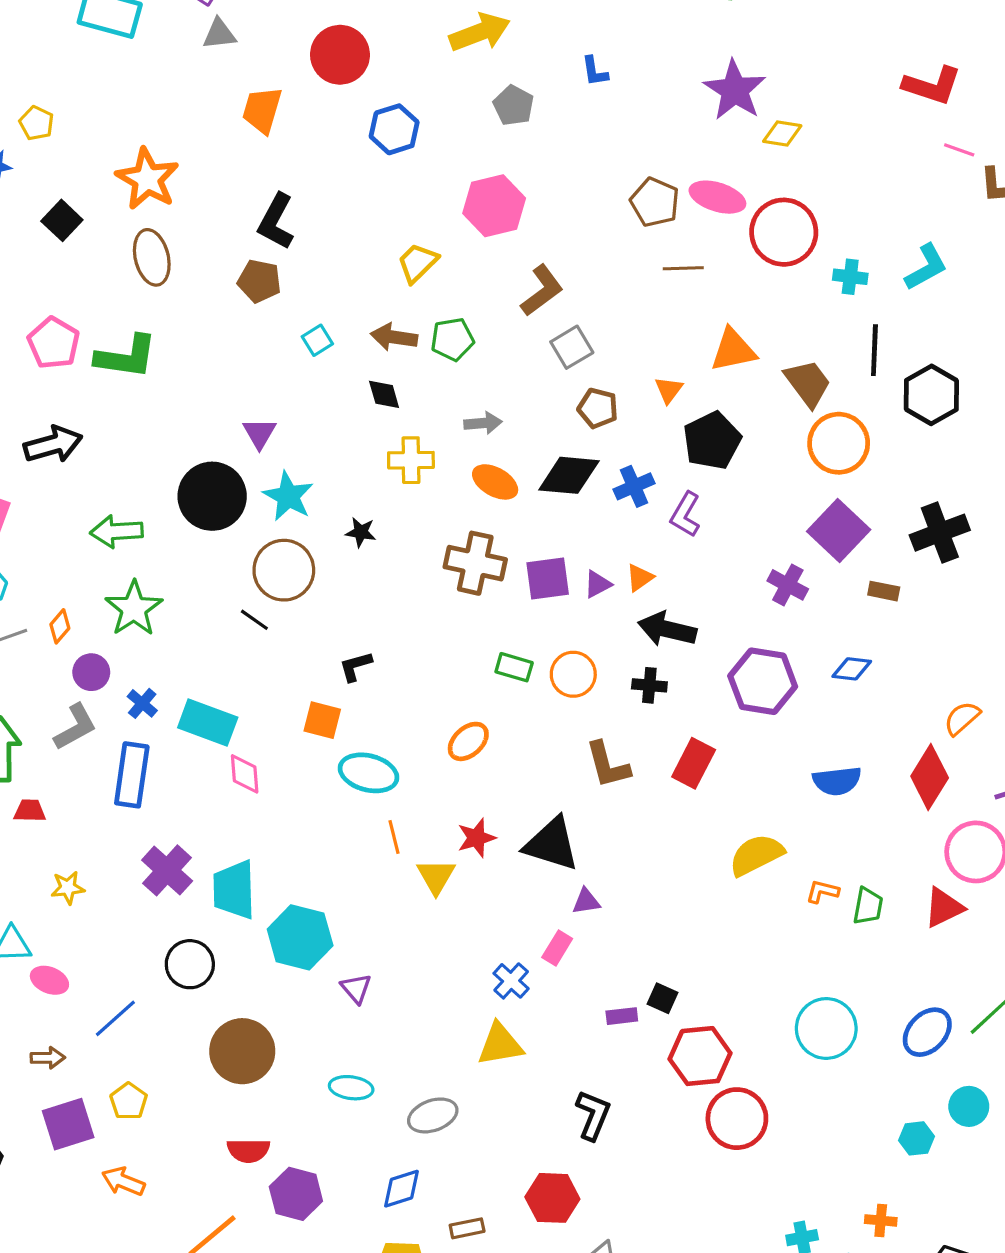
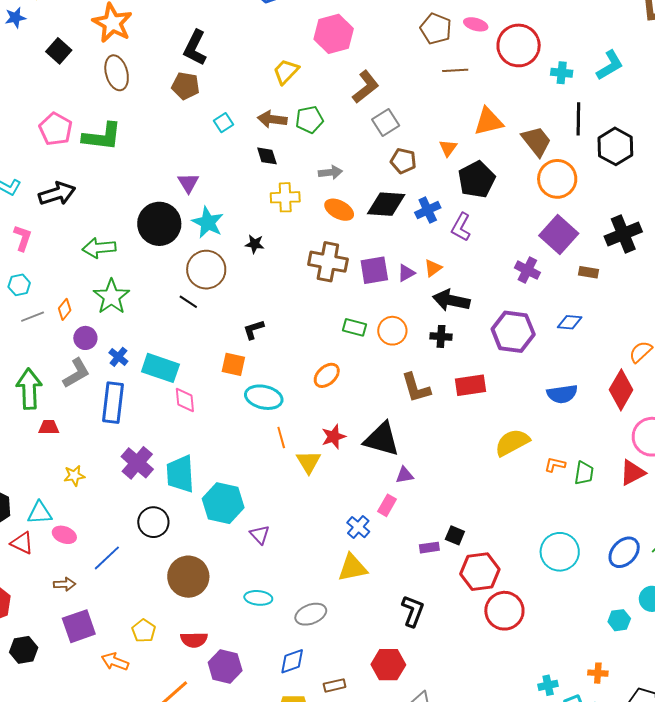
pink ellipse: (717, 197) -> (476, 24), size x0.7
red rectangle: (694, 763) -> (471, 385), turned 56
yellow pentagon: (129, 1101) -> (144, 631), moved

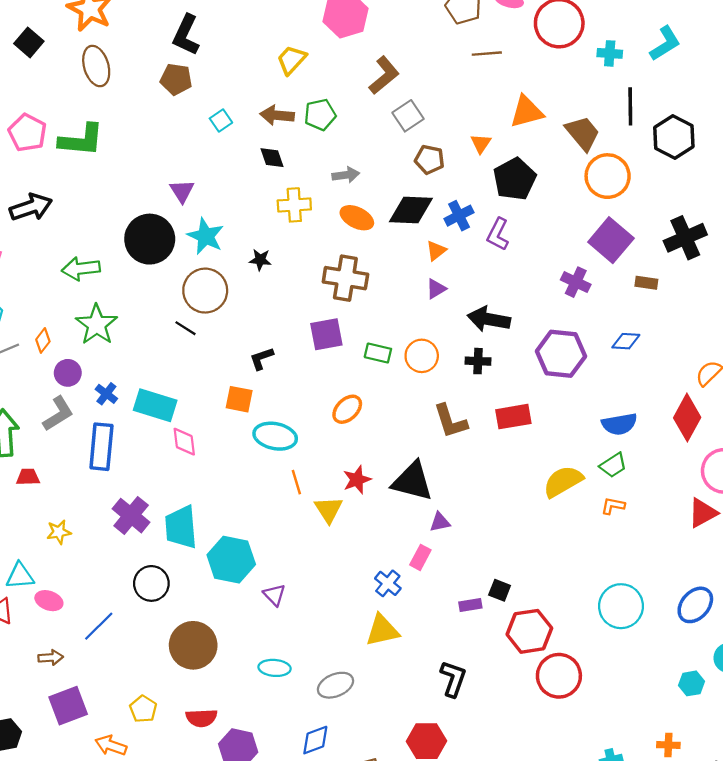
orange triangle: (433, 268) -> (436, 251), moved
purple square: (374, 270) -> (326, 334), moved
green trapezoid: (584, 473) -> (613, 465), moved, turned 50

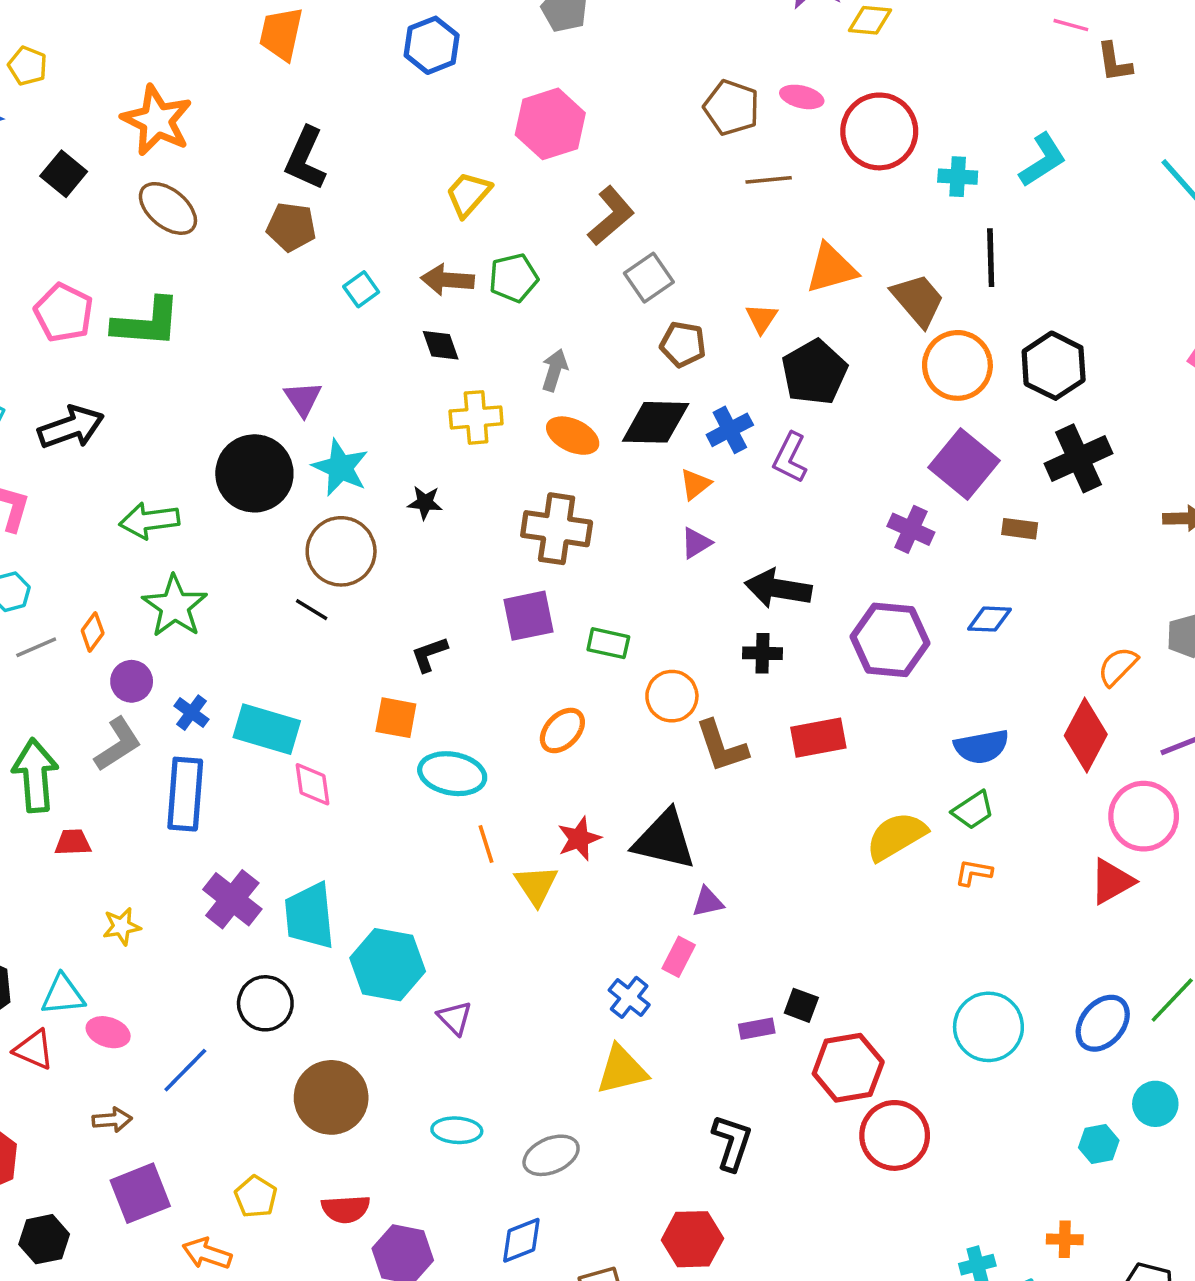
brown ellipse: (96, 66) -> (168, 208), turned -33
black hexagon: (674, 137) -> (1054, 366), moved
gray arrow: (346, 175) -> (555, 370), turned -64
orange circle: (422, 356) -> (672, 696), moved

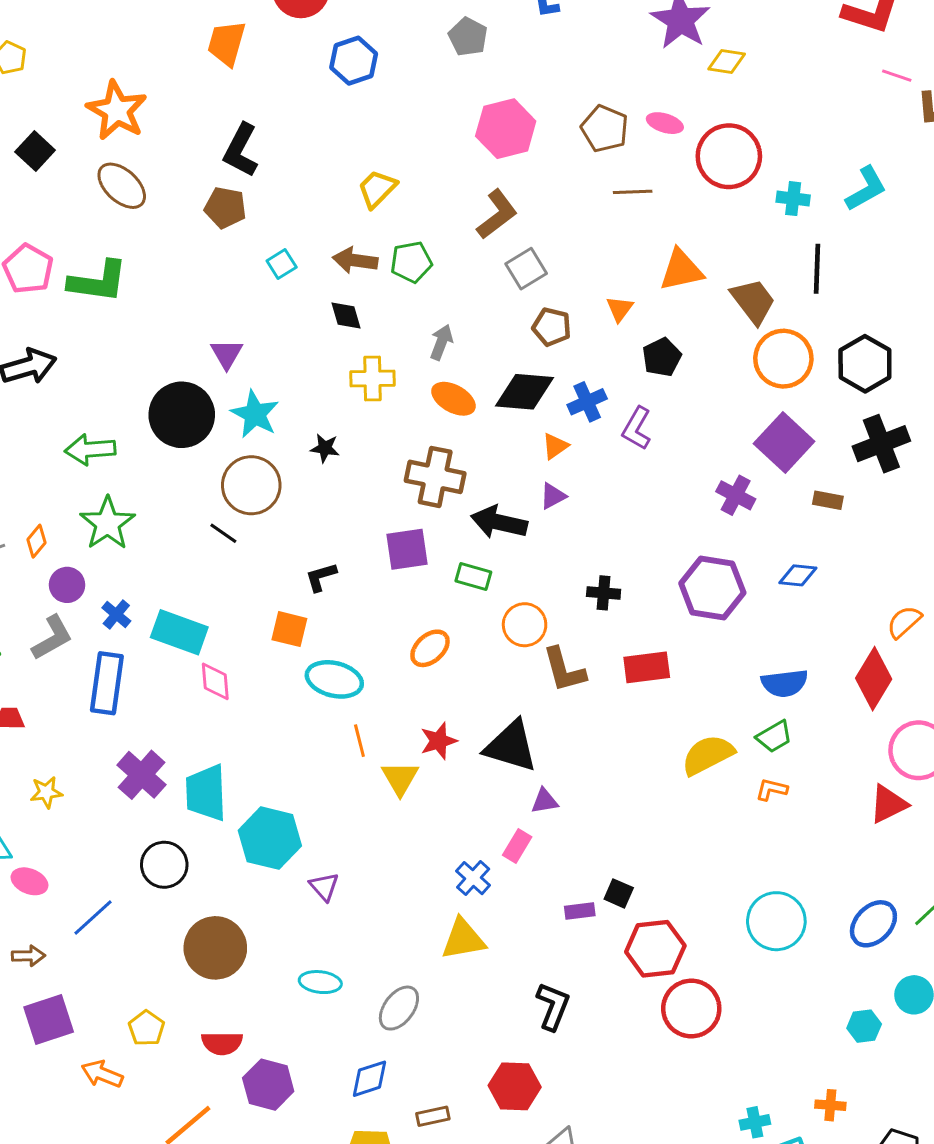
pink hexagon: (550, 124) -> (506, 129), moved
black pentagon: (814, 372) -> (662, 357), size x0.7
black arrow: (778, 589) -> (499, 522), moved
gray ellipse: (551, 1155) -> (399, 1008), turned -33

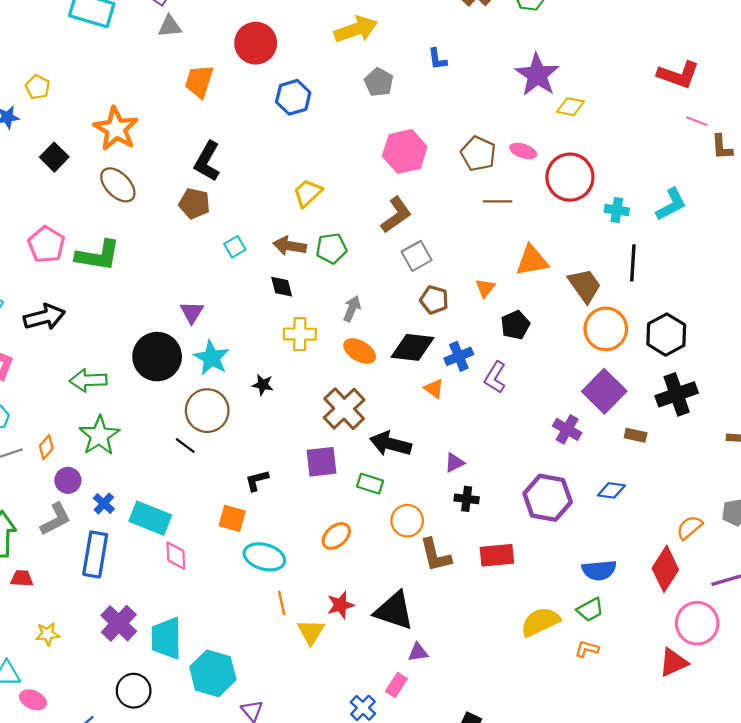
orange triangle: (555, 446) -> (434, 389), turned -50
brown cross: (435, 477) -> (344, 409), turned 33
purple triangle: (553, 496) -> (454, 463), moved

